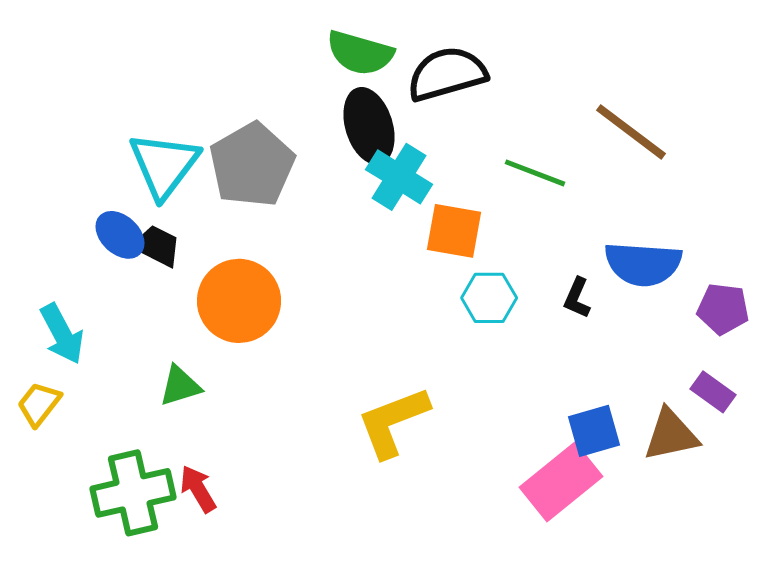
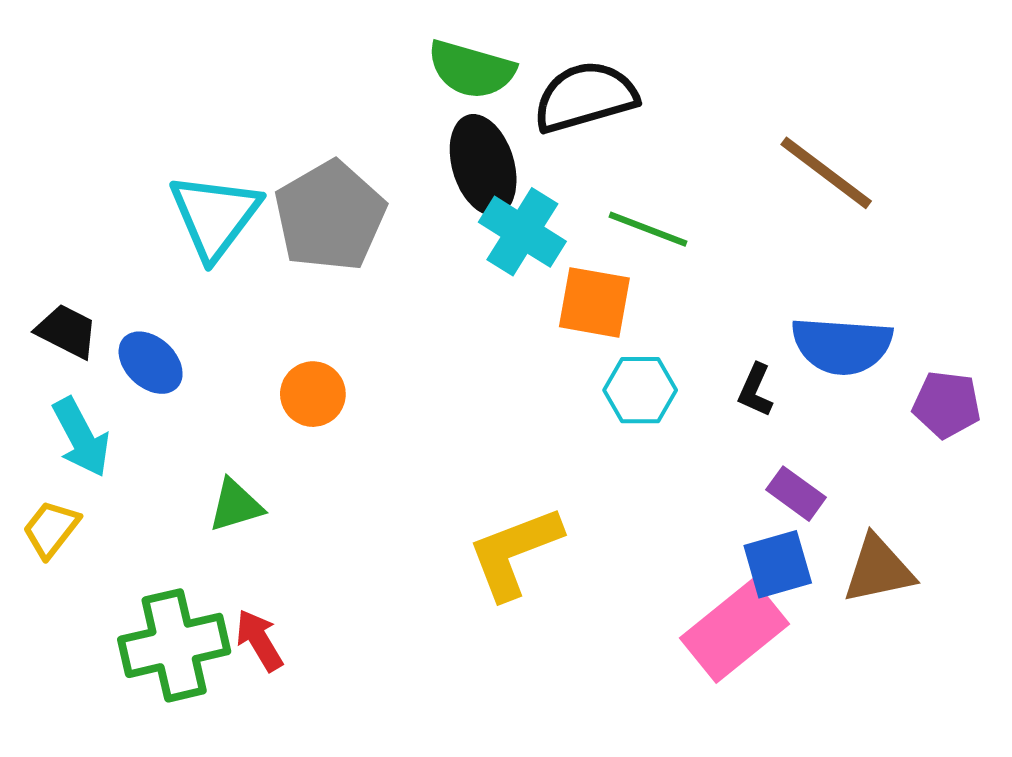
green line: (535, 173) -> (648, 229), moved
blue ellipse: (120, 235) -> (151, 363), moved
black trapezoid: (157, 246) -> (67, 331), moved
orange circle: (239, 301) -> (313, 394), size x0.6
purple rectangle: (713, 392) -> (796, 494), moved

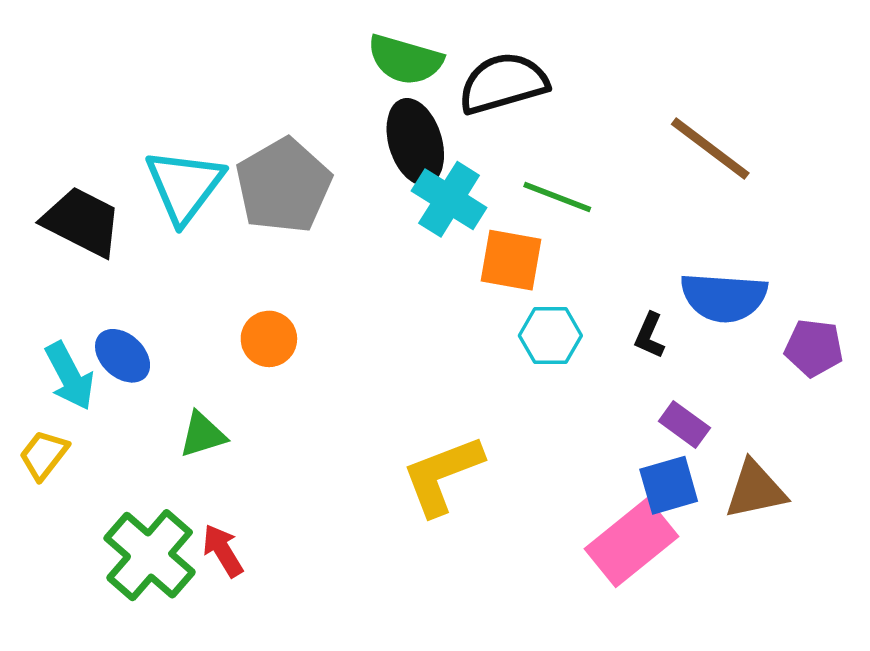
black trapezoid: (67, 331) -> (82, 222), moved, size x1.5
blue ellipse: (151, 363) -> (123, 356), moved
green cross: (174, 645) -> (150, 555), turned -36

